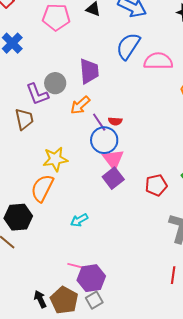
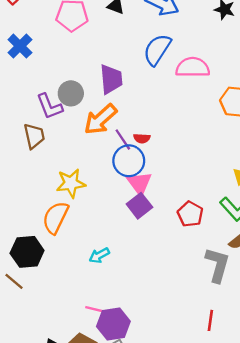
orange arrow: (80, 105) -> (100, 119), size x1.4
red pentagon: (156, 185) -> (190, 214), turned -30

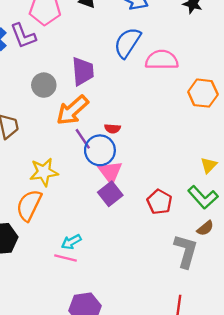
purple L-shape: (50, 106) -> (23, 36), moved
purple line: (123, 140) -> (83, 139), moved
pink line: (97, 310) -> (66, 258), moved

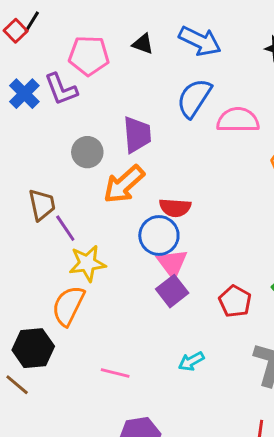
red semicircle: (113, 129) -> (175, 208), size x1.5
purple line: (83, 139) -> (65, 228), moved
cyan arrow: (71, 242) -> (191, 361), moved

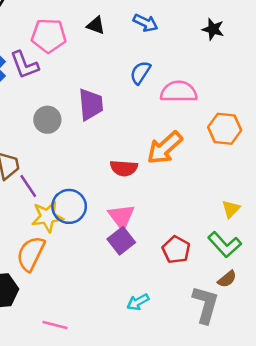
blue arrow: (200, 41) -> (146, 23), size x0.7
blue semicircle: (194, 98) -> (140, 73), size x0.7
orange arrow: (124, 184) -> (165, 148), moved
blue circle: (159, 235) -> (69, 206), moved
pink line: (115, 373) -> (55, 325), moved

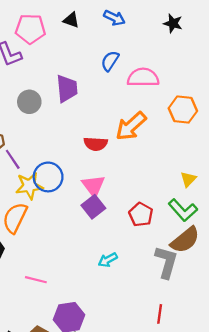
brown semicircle: (227, 279) -> (185, 240), size x1.8

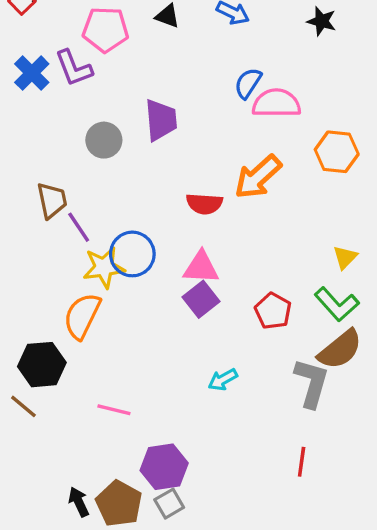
blue semicircle: (110, 61) -> (248, 83), moved
pink triangle: (93, 186) -> (201, 267), turned -50

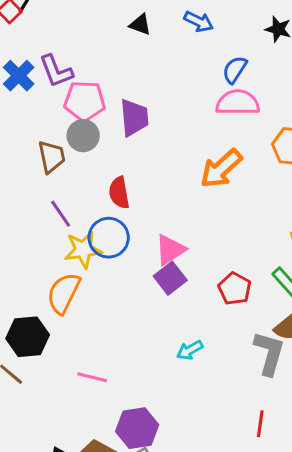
pink pentagon: (106, 30) -> (85, 101), moved
blue semicircle: (248, 83) -> (235, 70), moved
brown trapezoid: (52, 200) -> (52, 157), moved
red semicircle: (204, 204) -> (119, 193), moved, turned 76
pink triangle: (201, 267) -> (170, 250), turned -36

